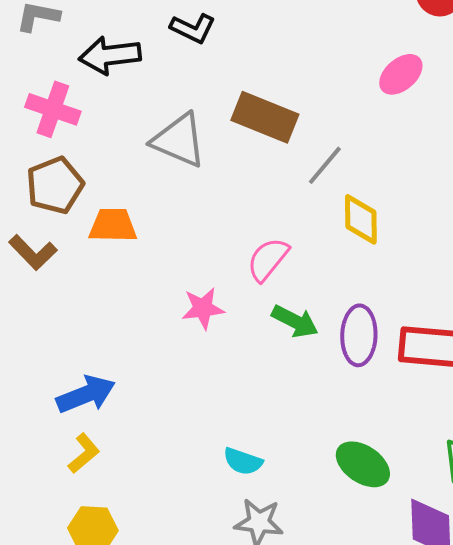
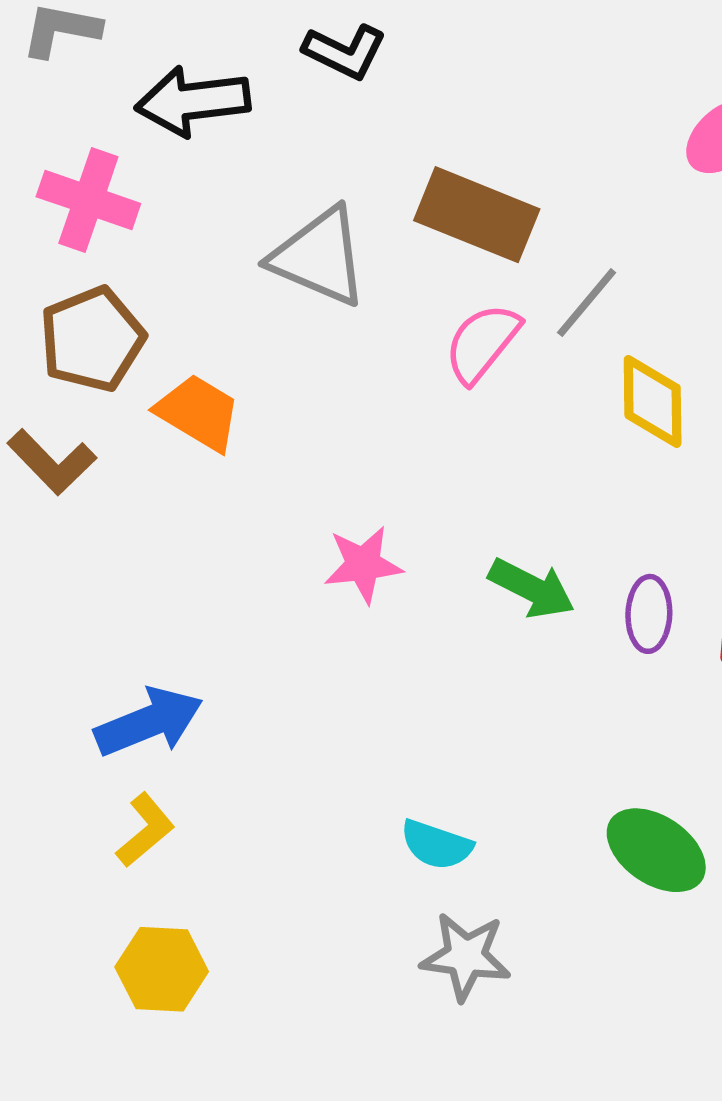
orange trapezoid: (113, 225) -> (198, 412), turned 30
pink semicircle: (268, 259) -> (482, 343), moved
purple ellipse: (359, 335) -> (649, 614), size x0.7

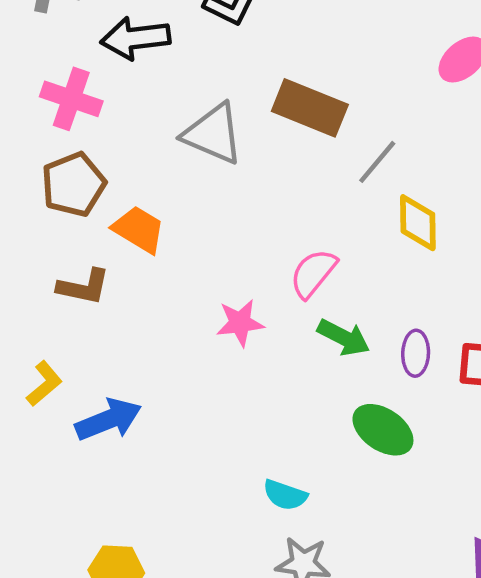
pink semicircle: (482, 343) -> (313, 273), moved
brown L-shape: (52, 462) -> (84, 287), moved, turned -34
yellow L-shape: (145, 830) -> (44, 384), moved
green ellipse: (656, 850) -> (383, 430), moved

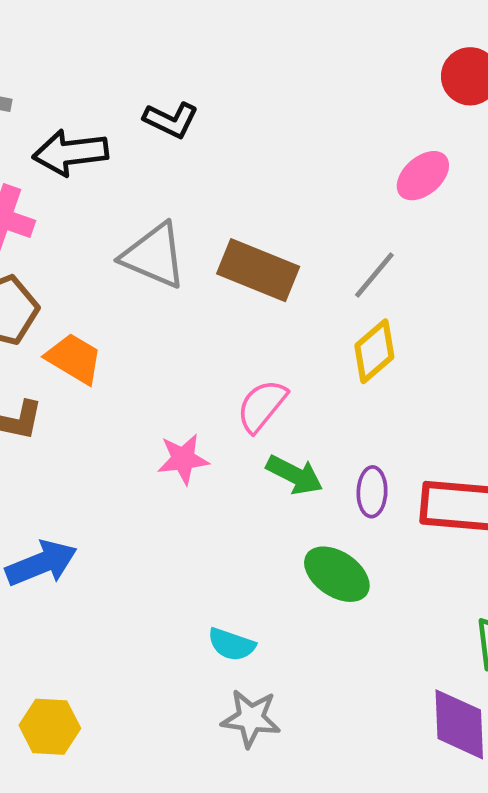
brown rectangle: (310, 108) -> (258, 270), moved
gray line: (377, 162) -> (374, 275), moved
yellow diamond: (418, 223) -> (374, 351), turned 50

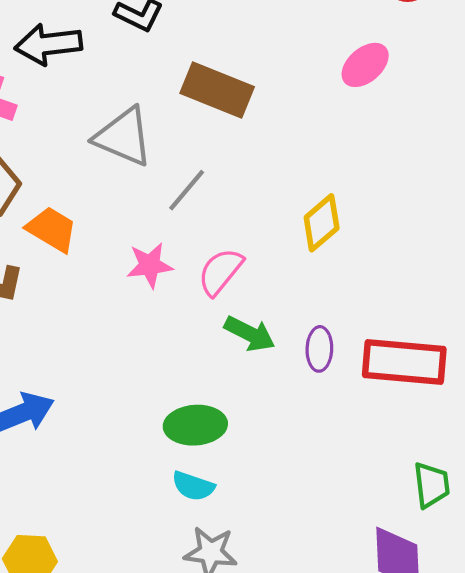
brown rectangle: (258, 270) -> (217, 90), moved
gray line: (374, 275) -> (187, 190), moved
pink star: (183, 459) -> (150, 265), moved
green ellipse: (337, 574) -> (195, 425), moved, turned -38

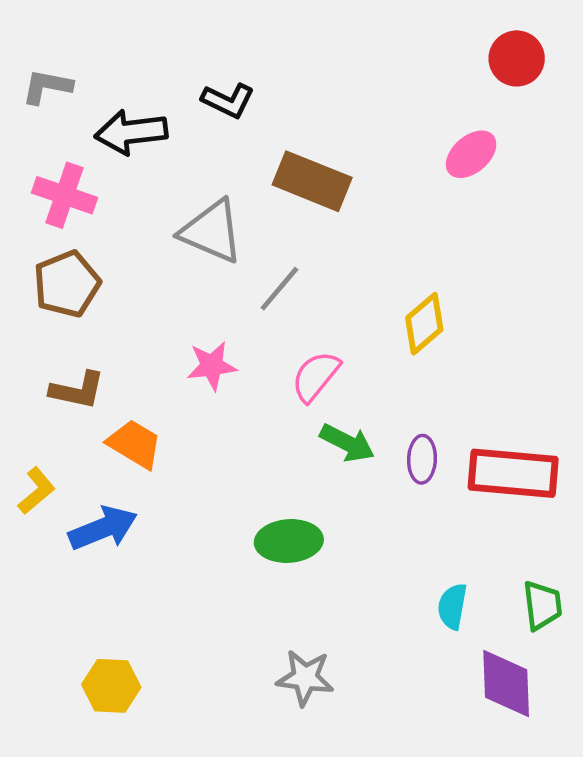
orange trapezoid: (52, 229) -> (135, 444), moved
pink star: (150, 265) -> (212, 366), moved
cyan semicircle: (193, 486) -> (452, 606), moved, turned 81

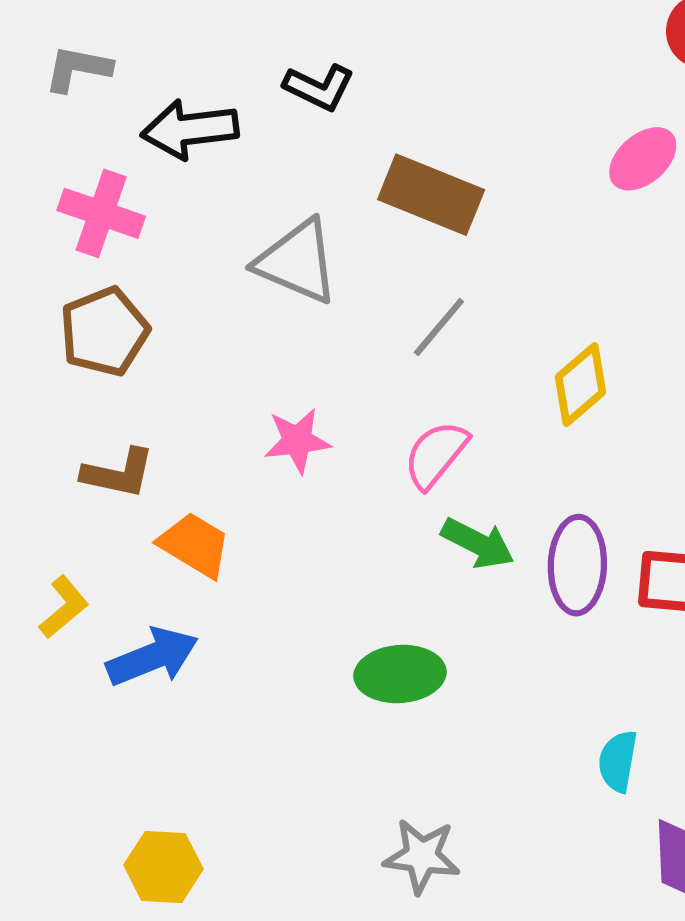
gray line: (279, 289) -> (439, 327), moved
purple ellipse: (422, 459) -> (577, 565), size x1.5

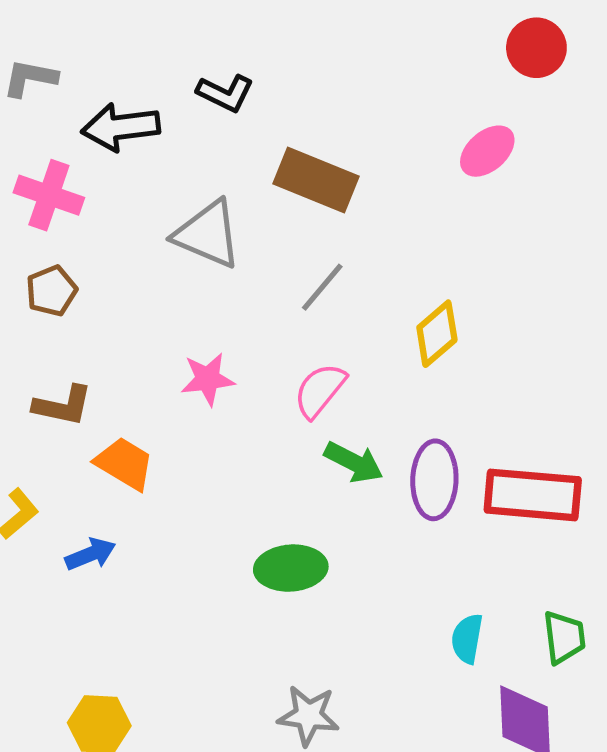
brown pentagon: (104, 332) -> (51, 291), size x0.7
blue arrow: (153, 657) -> (90, 554), size x0.7

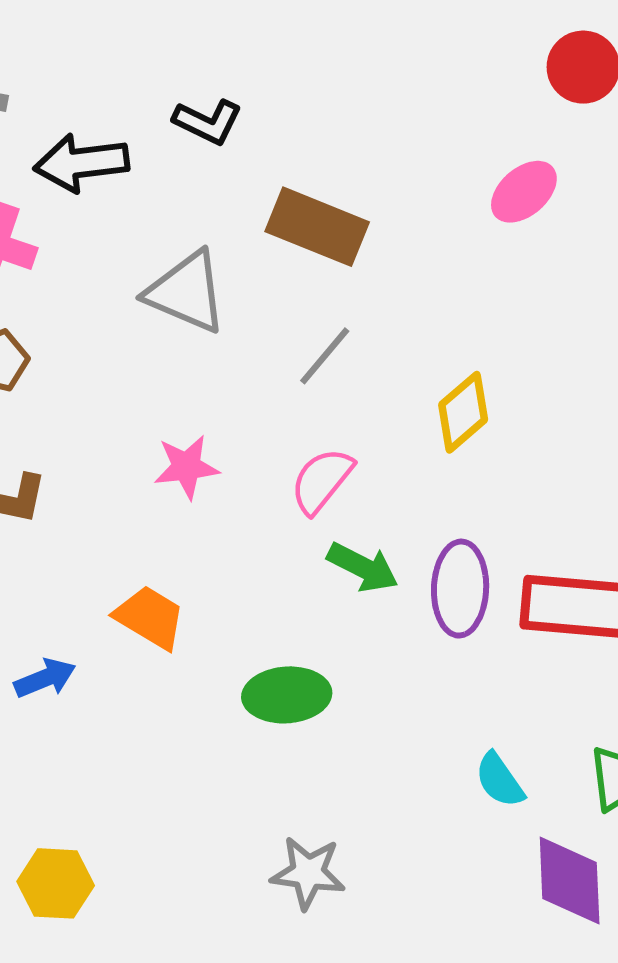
orange trapezoid: (124, 463) -> (150, 617), moved
cyan semicircle: (467, 639) -> (500, 780), turned -45

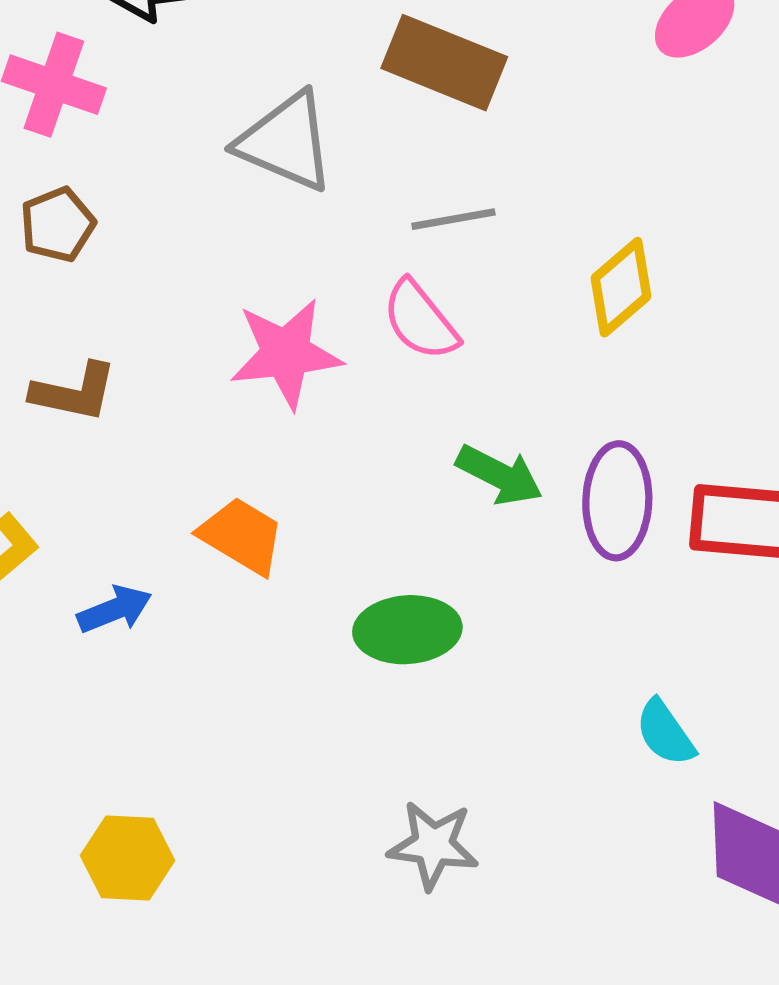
gray line: (325, 356) -> (453, 219), turned 40
pink star: (186, 467) -> (286, 353), size x1.4
pink semicircle: (322, 481) -> (420, 320), moved, turned -78

